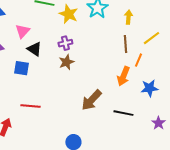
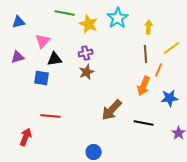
black triangle: (34, 49) -> (55, 59), turned -42

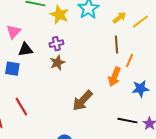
yellow arrow: (149, 27) -> (119, 18), turned 48
yellow line: (172, 48) -> (140, 22), moved
red line: (51, 116) -> (21, 107), turned 54
black line: (144, 123) -> (127, 121), moved

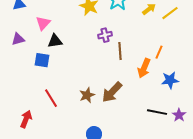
purple cross: (56, 44) -> (105, 35), moved
brown line: (116, 45) -> (120, 51), moved
brown star: (57, 63) -> (87, 95), moved

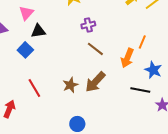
brown line: (120, 51) -> (95, 49), moved, turned -48
blue square: (42, 60) -> (25, 50), turned 35
blue star: (170, 80) -> (153, 70), turned 30
black line: (157, 112) -> (140, 90), moved

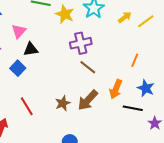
purple cross: (88, 25) -> (81, 43), size x1.5
orange arrow: (127, 58) -> (116, 89), moved

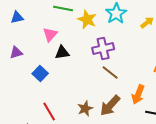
pink triangle: (19, 31) -> (50, 34), moved
black triangle: (31, 49) -> (62, 52), moved

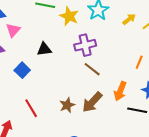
pink triangle: (50, 34) -> (13, 30), moved

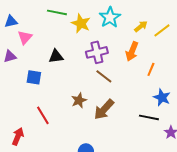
blue square: (22, 70) -> (34, 77), turned -35
orange arrow: (120, 91) -> (132, 51), moved
brown star: (67, 105) -> (79, 100), moved

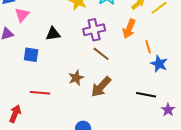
orange line: (151, 69) -> (148, 47), turned -40
blue star: (162, 97) -> (159, 64), moved
red line: (43, 115) -> (40, 93), turned -54

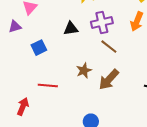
black triangle: (53, 34) -> (71, 29), moved
blue square: (31, 55) -> (39, 48), turned -35

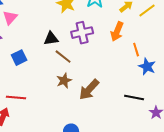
brown line: (109, 47) -> (63, 57), moved
red line: (48, 86) -> (16, 98), moved

